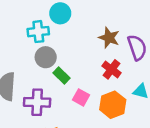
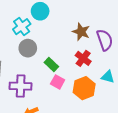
cyan cross: (38, 32) -> (22, 27), turned -30
green rectangle: (61, 75) -> (51, 65), moved

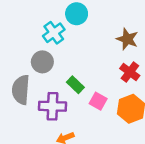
gray circle: (28, 48) -> (42, 62), moved
green rectangle: (51, 65) -> (75, 85), moved

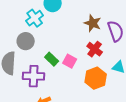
pink square: (98, 101) -> (70, 61), moved

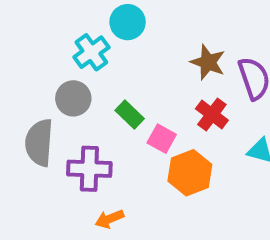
green rectangle: (52, 59) -> (130, 114), moved
orange hexagon: (96, 78) -> (190, 173), moved

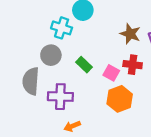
cyan cross: (91, 52) -> (62, 28), turned -36
red cross: (212, 114) -> (133, 65), turned -30
pink square: (162, 139) -> (111, 73), moved

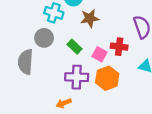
brown star: (130, 34) -> (90, 18), moved, turned -30
purple cross: (60, 97) -> (77, 77), moved

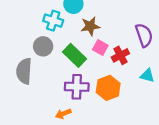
green rectangle: (75, 47) -> (74, 55), size x1.5
red cross: (119, 47) -> (120, 55), turned -35
pink square: (100, 54) -> (100, 48), moved

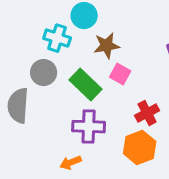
red cross: (120, 55) -> (147, 113), moved
orange hexagon: (108, 88) -> (140, 148), moved

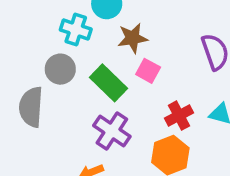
purple cross: (89, 127) -> (112, 131), turned 32

